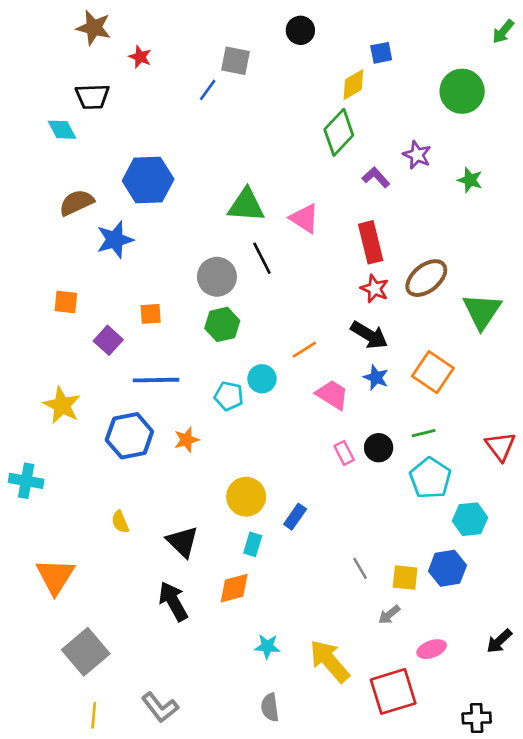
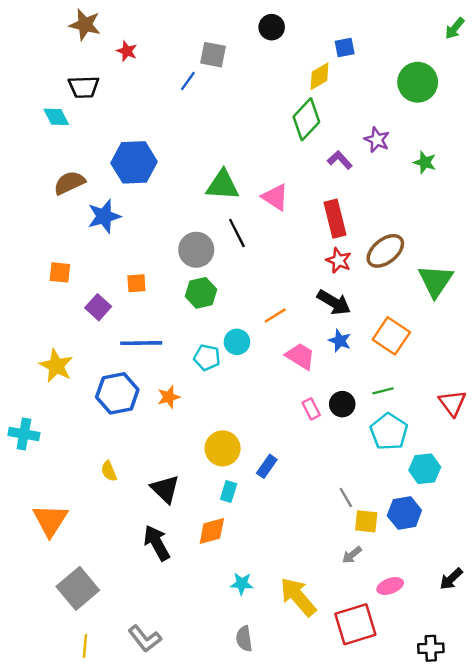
gray line: (360, 568) -> (346, 497), moved

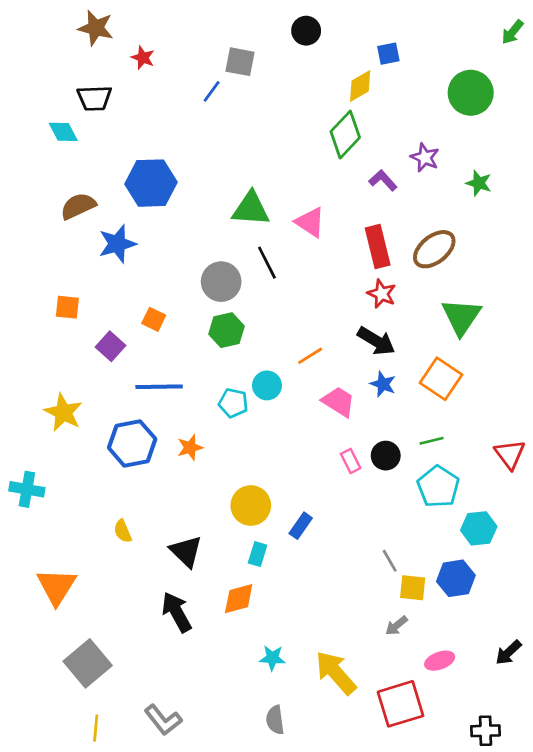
brown ellipse: (385, 251) -> (434, 249), moved
green triangle: (436, 281) -> (461, 317), moved
orange square: (136, 283) -> (154, 319), turned 30

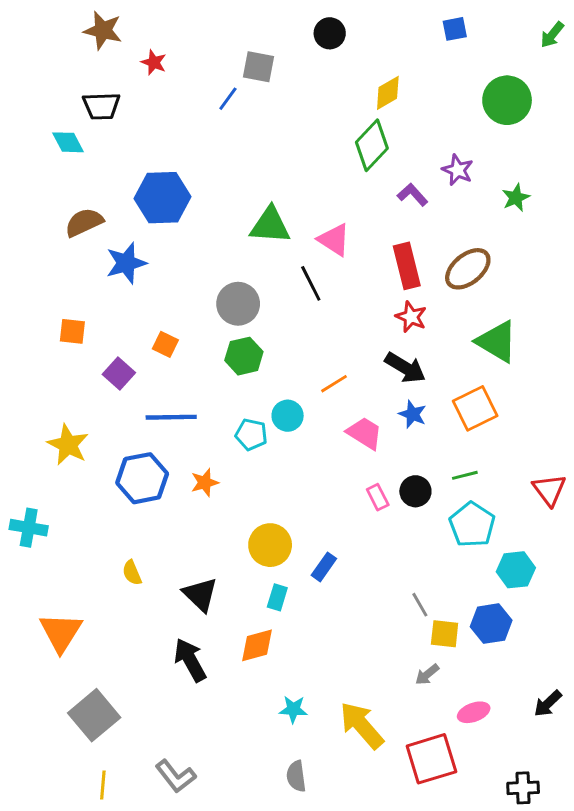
blue square: (388, 54) -> (455, 29), moved
green star: (479, 183) -> (516, 198), turned 30
black line: (267, 263) -> (311, 283), moved
green triangle: (461, 317) -> (497, 342), turned -33
orange square: (441, 379) -> (475, 408), turned 30

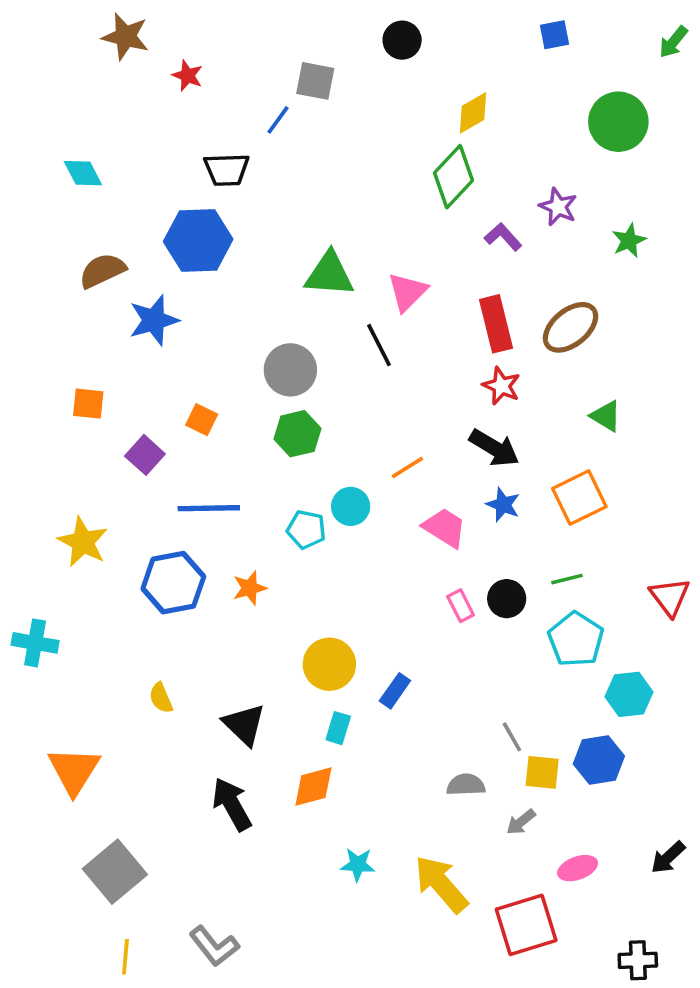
black trapezoid: (101, 106) -> (227, 170), moved
pink triangle: (334, 240) -> (407, 292), turned 42
green triangle: (497, 342) -> (606, 416), size x0.6
gray semicircle: (296, 776) -> (466, 785), moved, turned 96

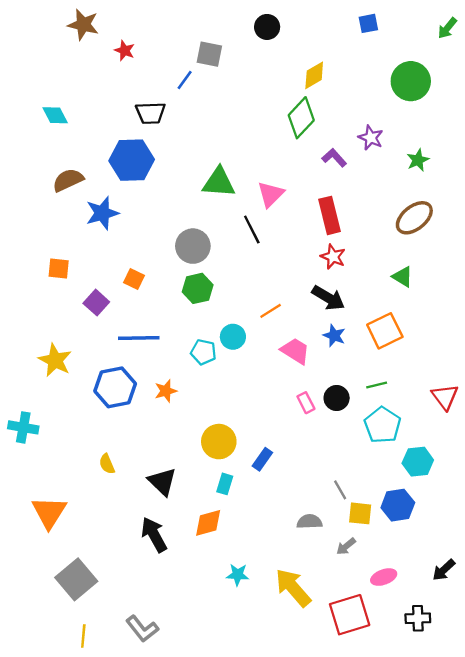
brown ellipse: (570, 327) -> (414, 218), moved
black cross: (638, 960) -> (418, 618), moved

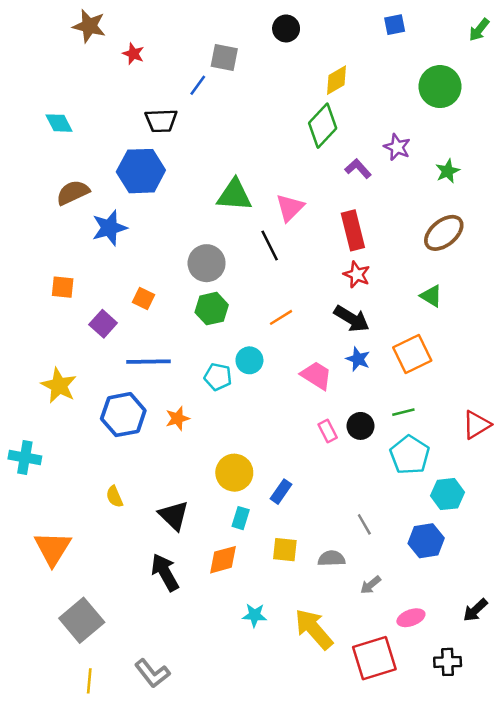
orange line: (271, 311) -> (281, 317), moved
red triangle: (445, 397) -> (477, 425), turned 36
yellow square: (360, 513) -> (285, 550), moved

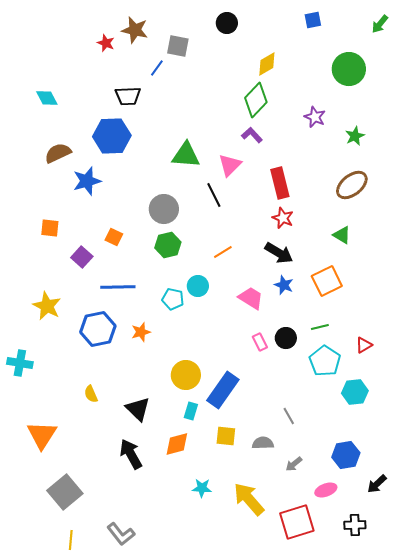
brown star: (89, 26) -> (135, 30), moved
purple L-shape: (358, 169) -> (252, 135), moved
red triangle: (477, 425) -> (364, 345), moved, size x0.7
blue rectangle: (281, 492) -> (223, 390), size x1.8
blue hexagon: (426, 541) -> (346, 455), moved

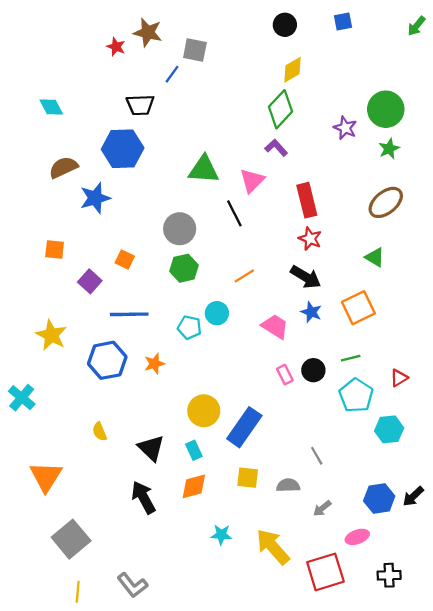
black circle: (227, 23) -> (285, 25), moved
green circle: (349, 69) -> (386, 109), moved
cyan cross: (20, 363) -> (22, 398), turned 30
cyan rectangle: (191, 411) -> (194, 450), moved, turned -42
black arrow: (377, 484) -> (413, 496), moved

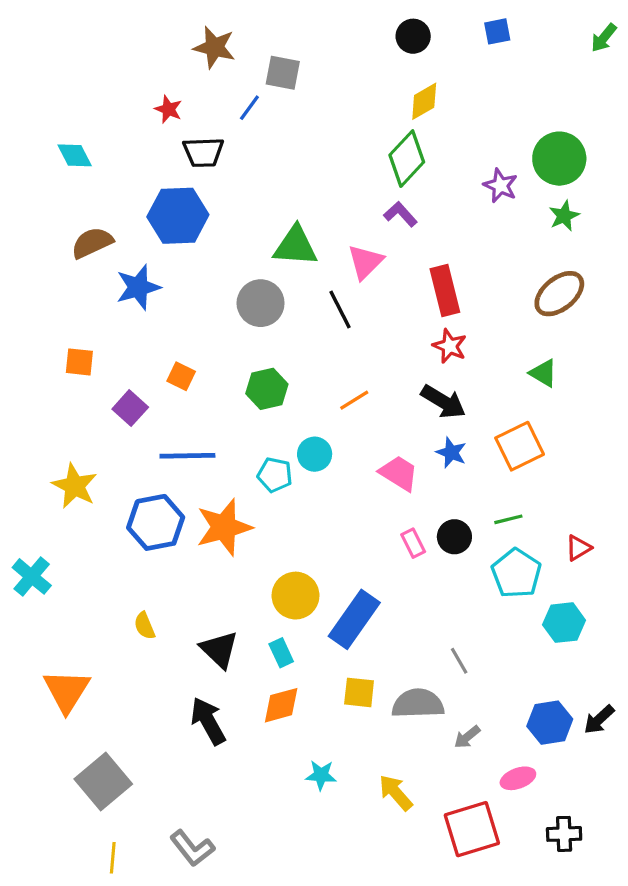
red star: (116, 47) -> (168, 109), moved
gray circle: (180, 229) -> (261, 303), moved
orange star: (154, 364) -> (224, 527), size x1.8
gray semicircle: (288, 485) -> (418, 704), size x1.5
yellow arrow: (273, 547) -> (396, 793), size x0.7

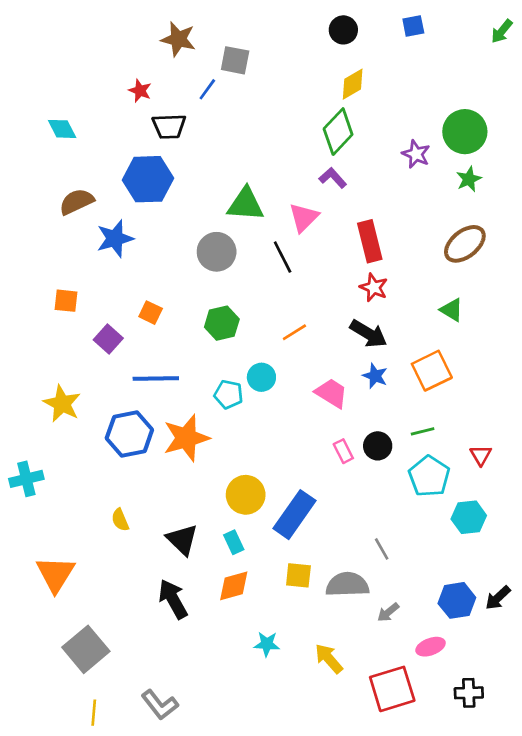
red triangle: (578, 548) -> (481, 455), turned -30
cyan cross: (32, 576) -> (26, 479), turned 36

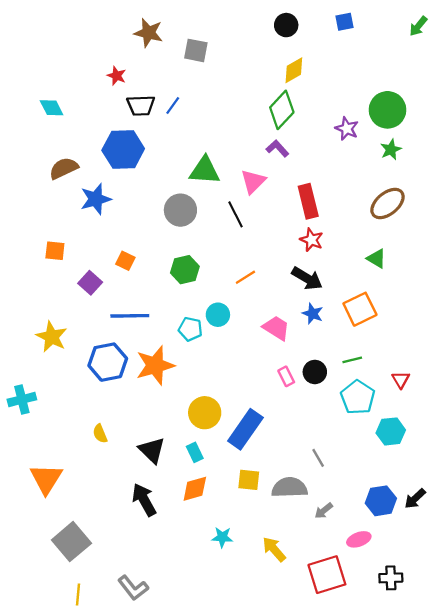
blue line: (207, 89) -> (173, 105), moved

